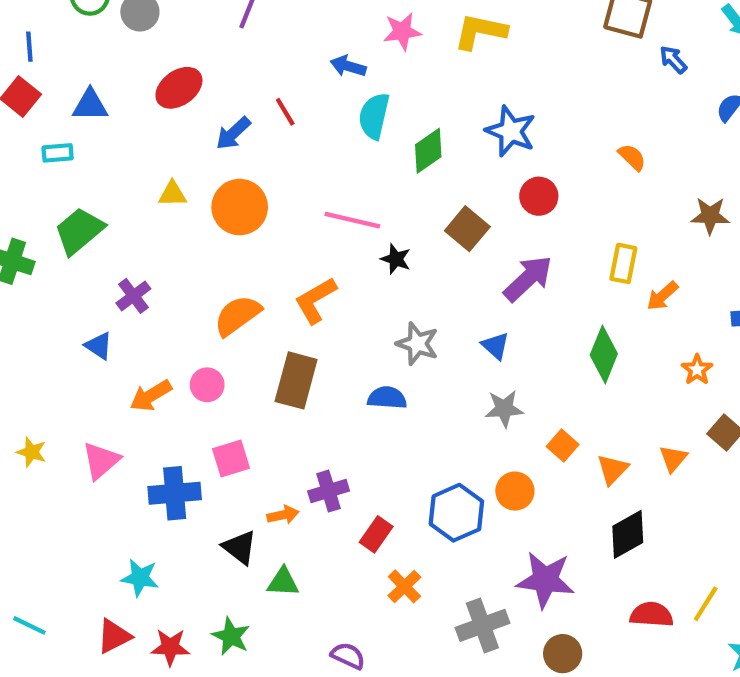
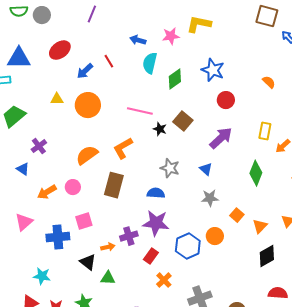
pink star: (402, 31) -> (171, 36), moved
blue triangle: (90, 105) -> (19, 58), size x1.4
brown square: (467, 229) -> (183, 121), moved
purple star: (545, 580) -> (156, 223), moved

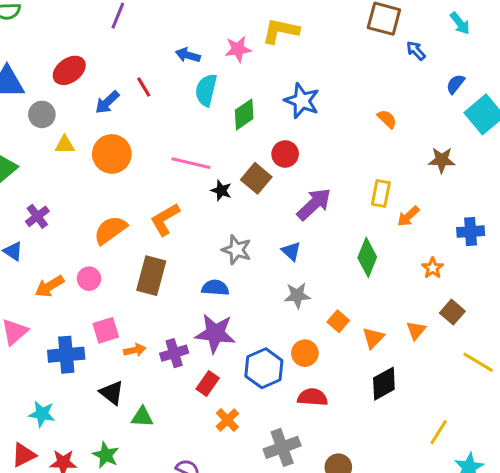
gray circle: (42, 15) -> (42, 114), moved
red circle: (226, 100) -> (285, 154), moved
orange arrow: (108, 247) -> (135, 350), moved
red semicircle: (278, 293) -> (312, 397), moved

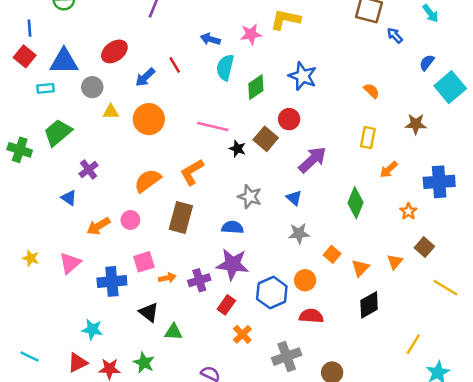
yellow rectangle: (381, 194) -> (368, 138), moved
blue cross: (471, 232) -> (439, 182), size x1.4

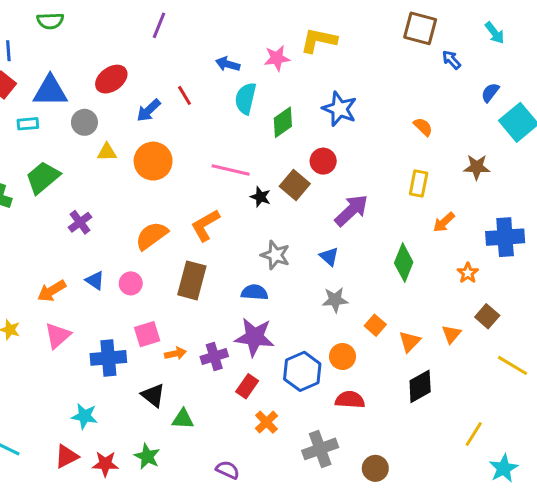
blue triangle: (69, 198) -> (95, 280), moved
orange arrow: (98, 226) -> (52, 291), moved

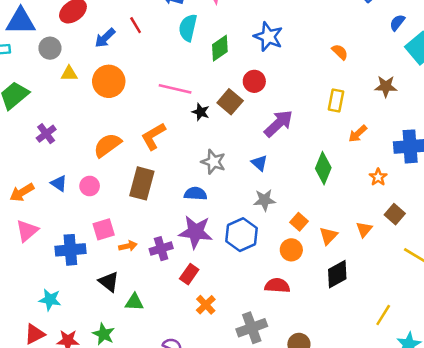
orange circle: (343, 356) -> (291, 250), moved
blue hexagon: (302, 371) -> (242, 235), moved

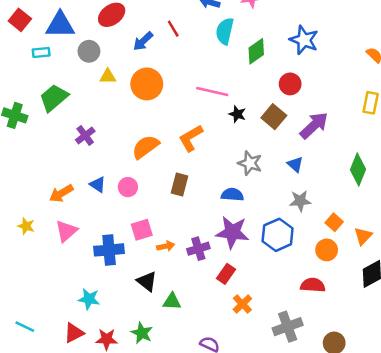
brown square: (230, 102) -> (274, 117), moved
brown rectangle: (142, 183) -> (179, 185), size x0.7

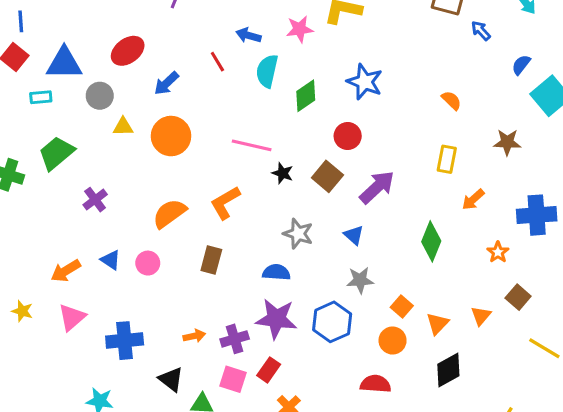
red line: (173, 29) -> (217, 62), moved
pink square: (142, 230) -> (233, 379), moved, turned 35

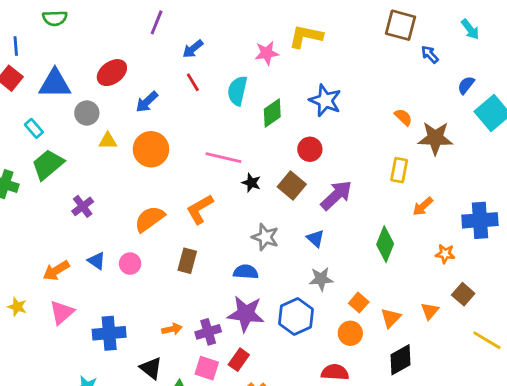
blue arrow: (248, 35) -> (193, 49), moved, turned -55
cyan rectangle: (41, 97) -> (34, 128), moved, turned 54
brown star: (507, 142) -> (435, 138), moved, size x1.4
orange star: (498, 252) -> (445, 254), turned -30

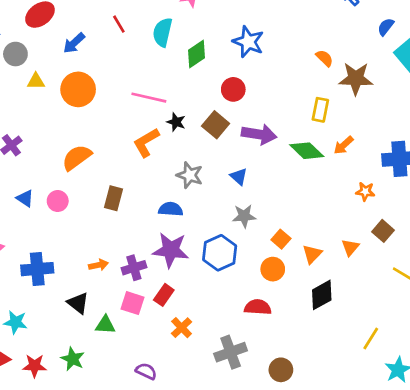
purple arrow: (336, 195) -> (259, 134), turned 52
orange L-shape: (200, 209) -> (146, 142), moved
green diamond: (385, 244) -> (307, 151), moved, turned -68

